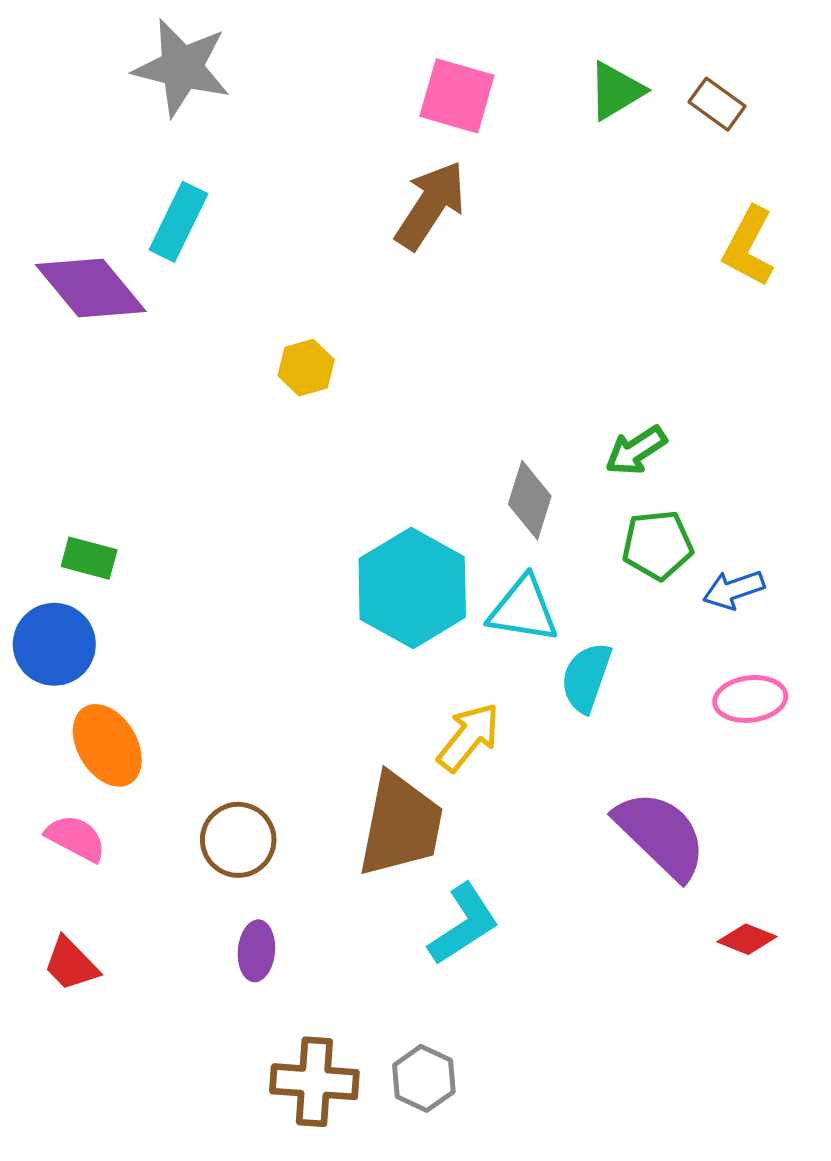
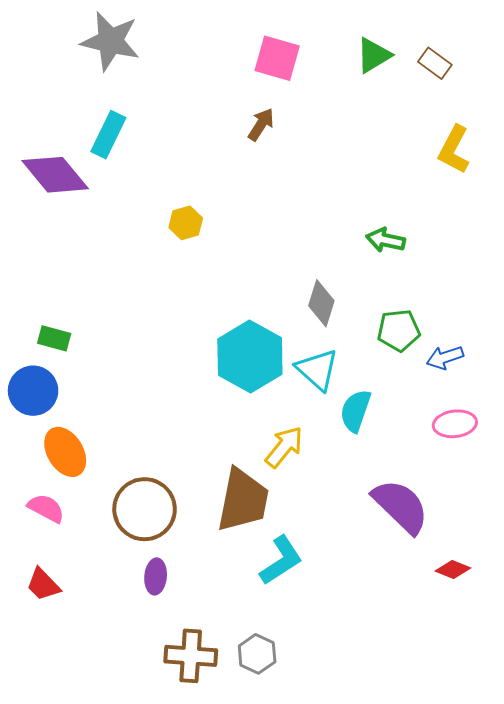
brown arrow: (430, 205) -> (261, 125), size x0.6
green arrow: (636, 450) -> (386, 240), moved, turned 45
cyan triangle: (523, 609) -> (317, 370), turned 33
brown circle: (238, 840) -> (145, 509), size x1.4

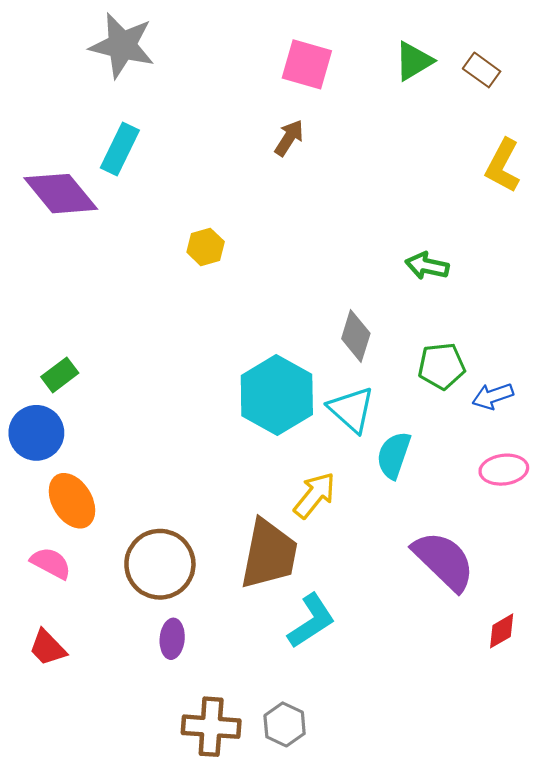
green rectangle: (54, 338) -> (60, 375), turned -52
red diamond: (453, 569) -> (502, 631), turned -52

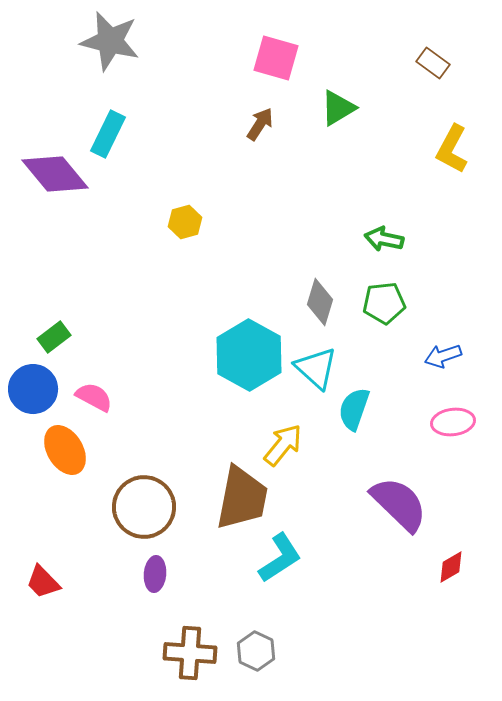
green triangle: (414, 61) -> (338, 108), moved
green pentagon: (442, 366) -> (384, 303), moved
pink semicircle: (51, 563) -> (94, 397), moved

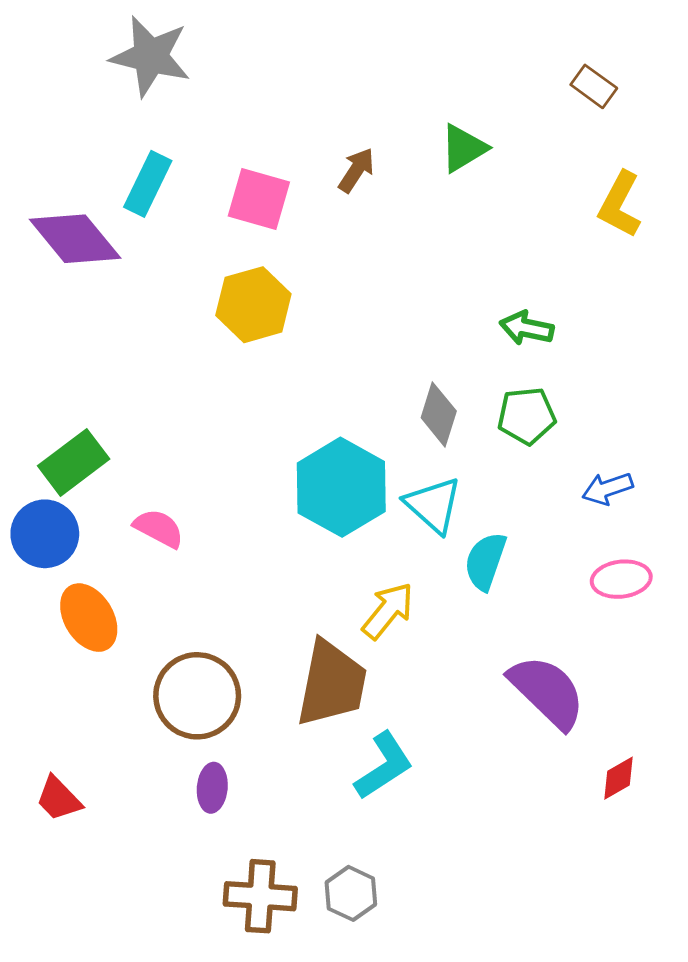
pink square: (276, 58) -> (259, 199), moved
yellow hexagon: (185, 222) -> (253, 305), size x1.6
green rectangle: (54, 337) -> (74, 462), size x1.5
pink semicircle: (94, 397) -> (159, 528), moved

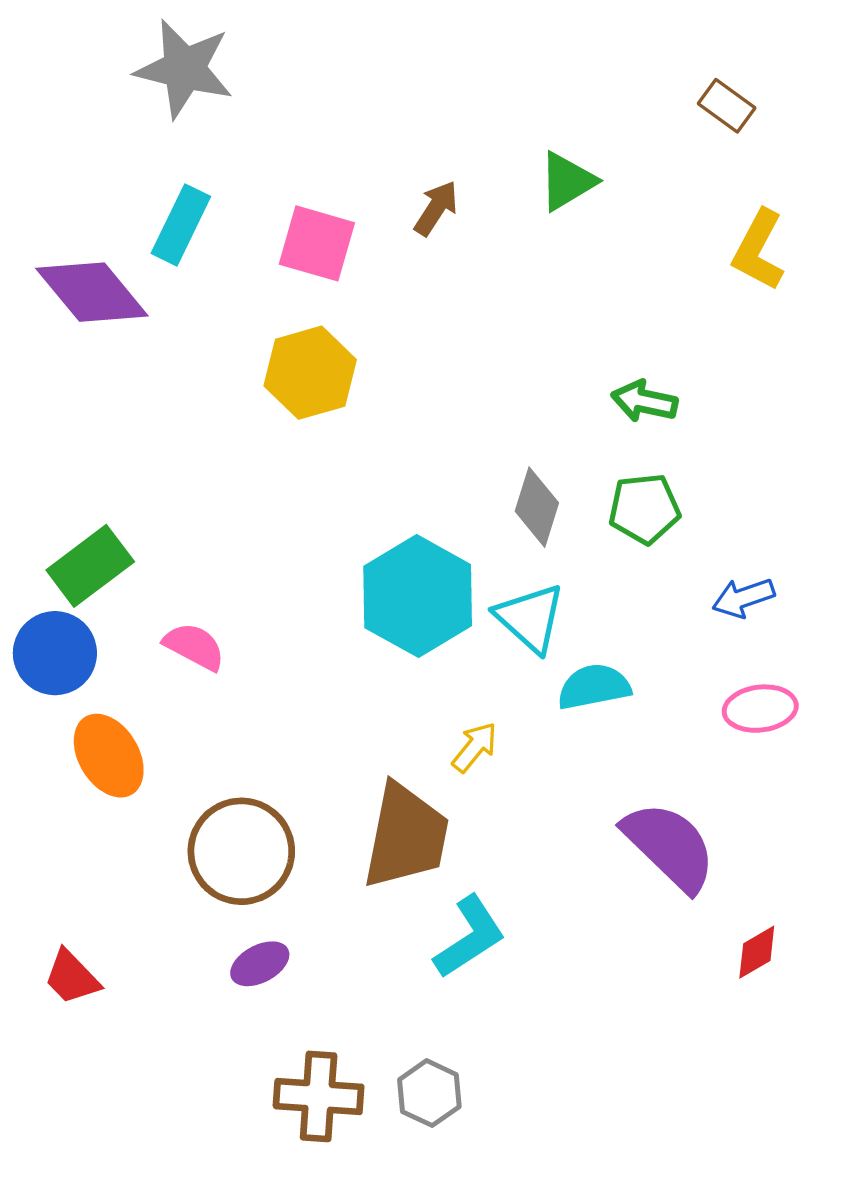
cyan semicircle: (485, 561) -> (594, 687), turned 60
yellow arrow: (388, 611) -> (475, 747), size x0.7
purple ellipse: (212, 788) -> (260, 964), turned 57

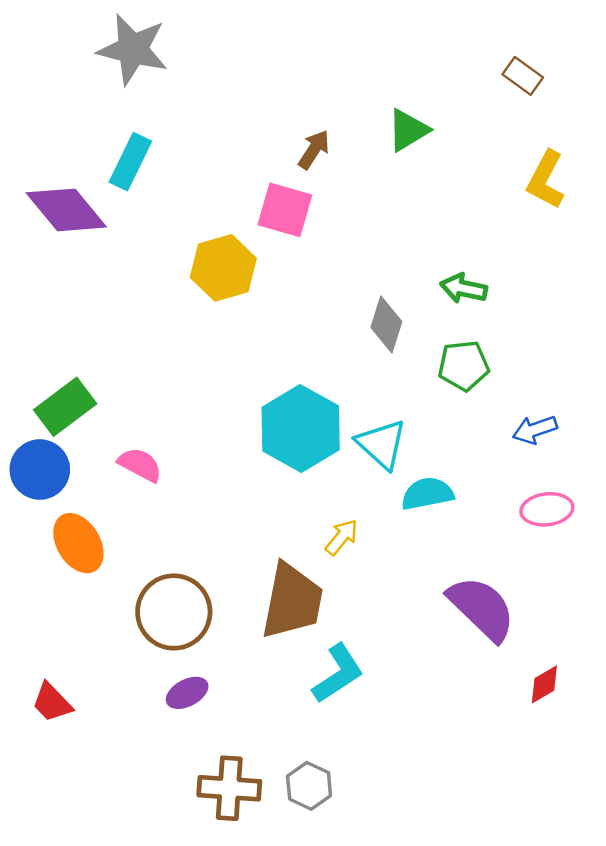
pink square: (317, 243) -> (285, 210), moved
gray diamond: (537, 507) -> (386, 325), moved

